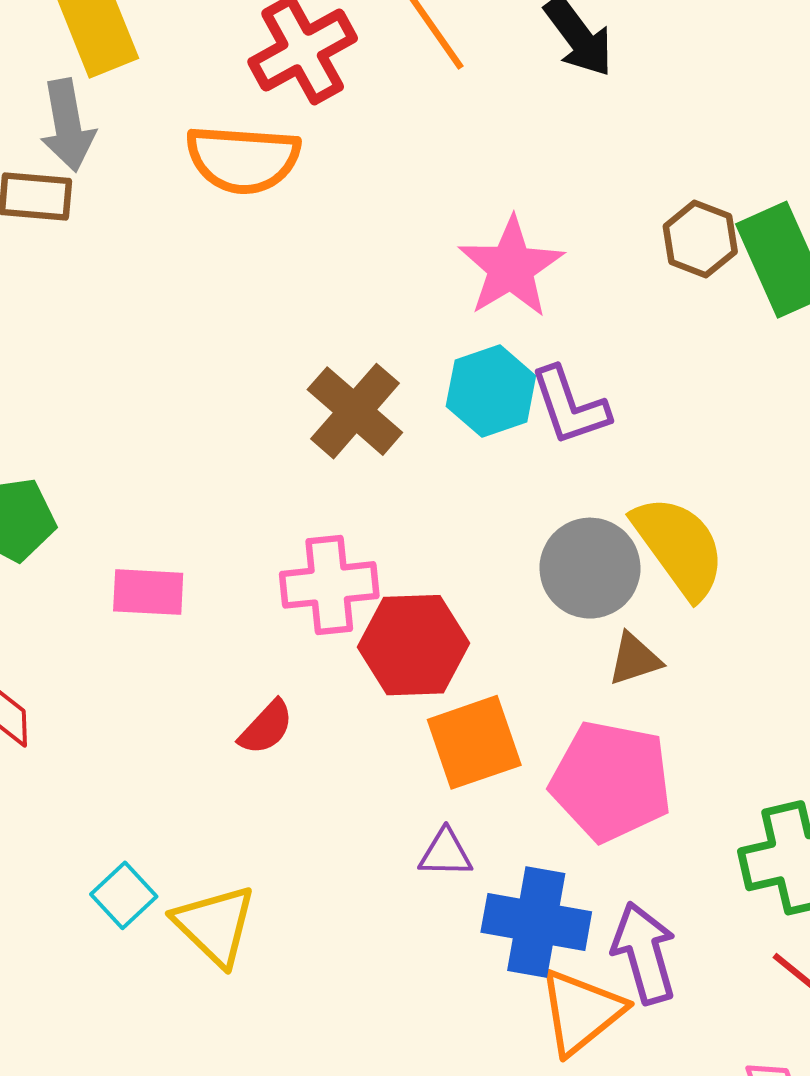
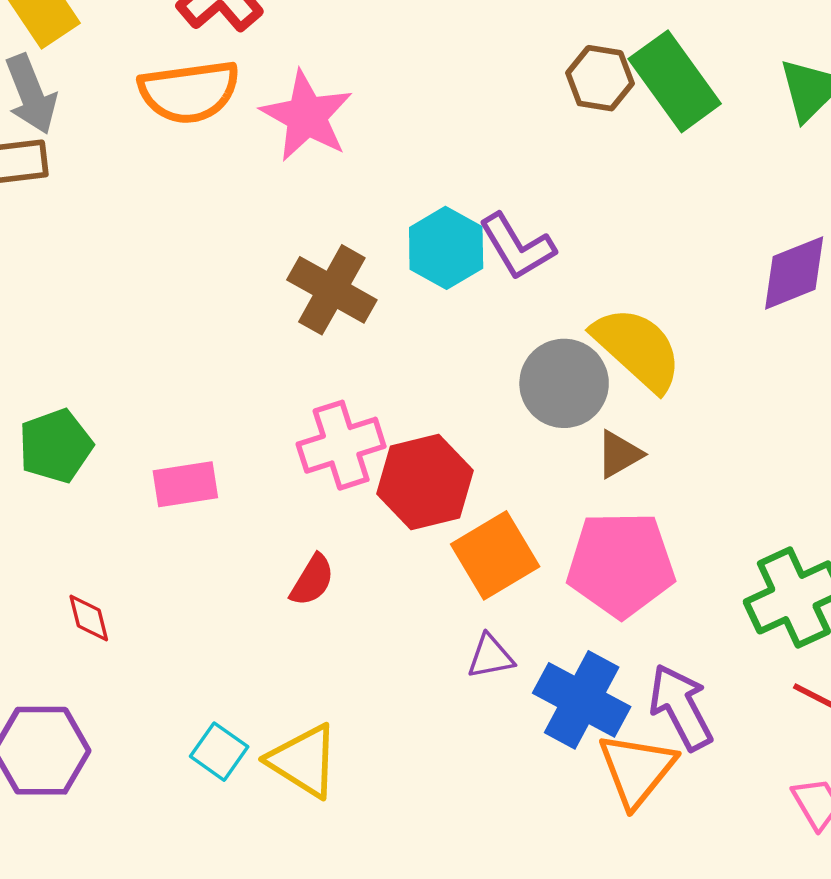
pink star: (511, 267) -> (307, 116), moved
blue cross: (536, 922) -> (582, 700), turned 30

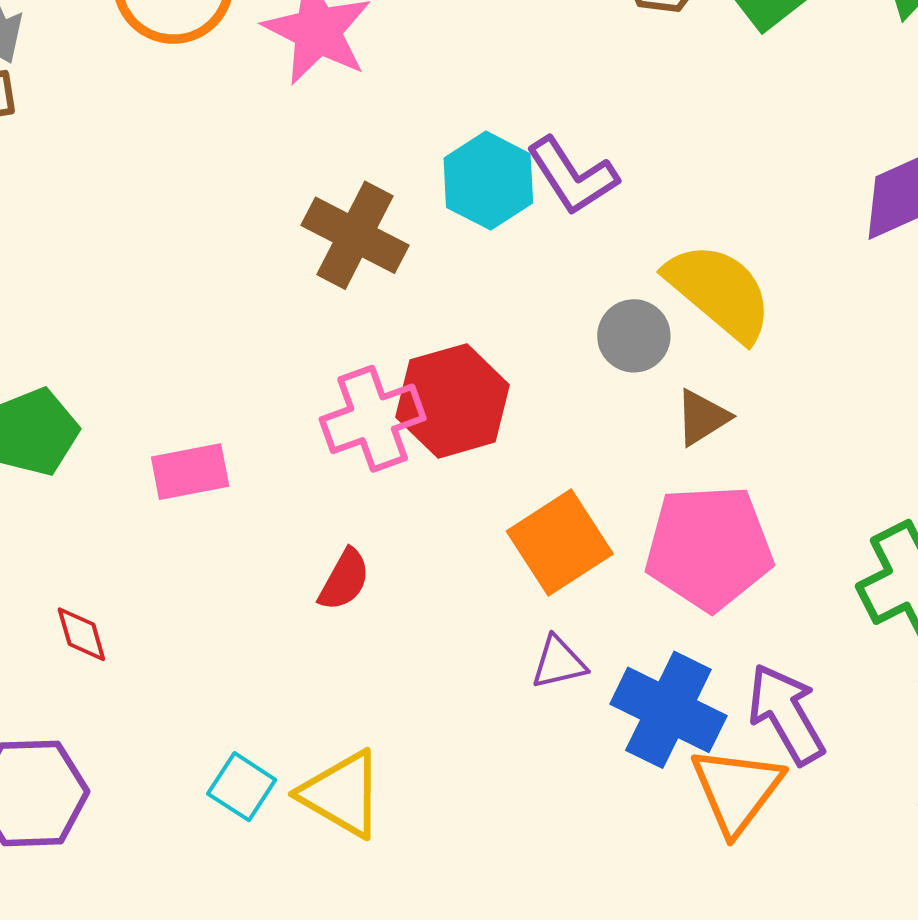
gray circle: (564, 383) -> (634, 336), size x0.7
red hexagon: (425, 482) -> (453, 401), moved

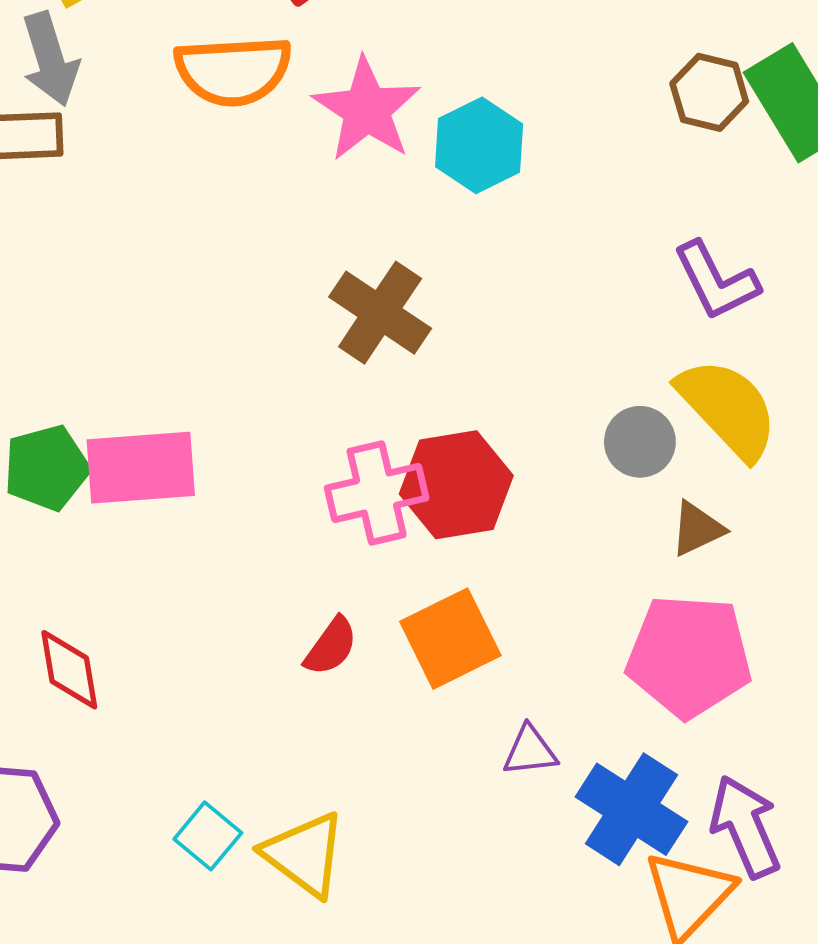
purple L-shape: (572, 176) -> (716, 281), moved
cyan hexagon: (488, 181) -> (479, 145), moved
pink rectangle: (190, 472) -> (141, 468), moved, size x1.5
orange square: (560, 543) -> (450, 639), moved
red diamond: (81, 634) -> (69, 670), size x1.4

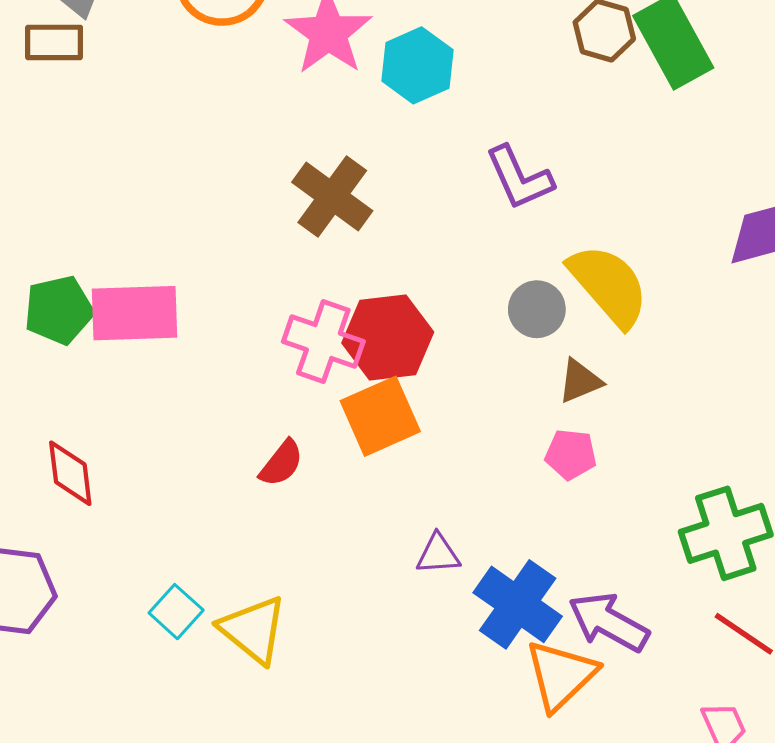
purple L-shape: (716, 281) -> (519, 178), moved
pink cross: (377, 493) -> (323, 342), turned 30
orange square: (450, 639) -> (380, 416), moved
pink pentagon: (689, 656) -> (571, 454), moved, size x0.5
purple arrow: (745, 827) -> (609, 622), turned -40

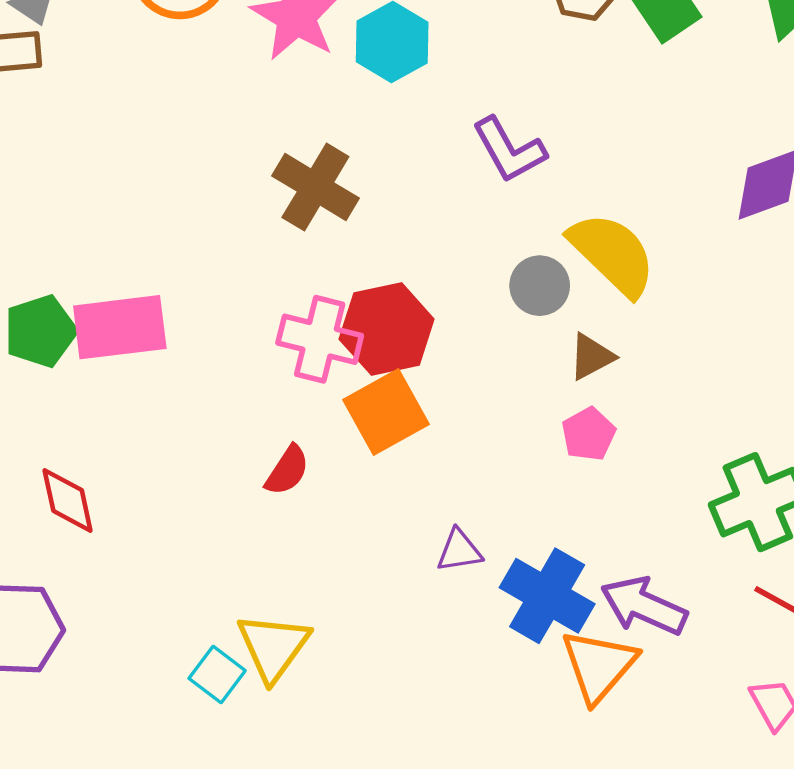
pink pentagon: (571, 454) -> (589, 434), turned -30
cyan square: (176, 612) -> (217, 674), moved
yellow triangle: (253, 630) -> (273, 647), turned 32

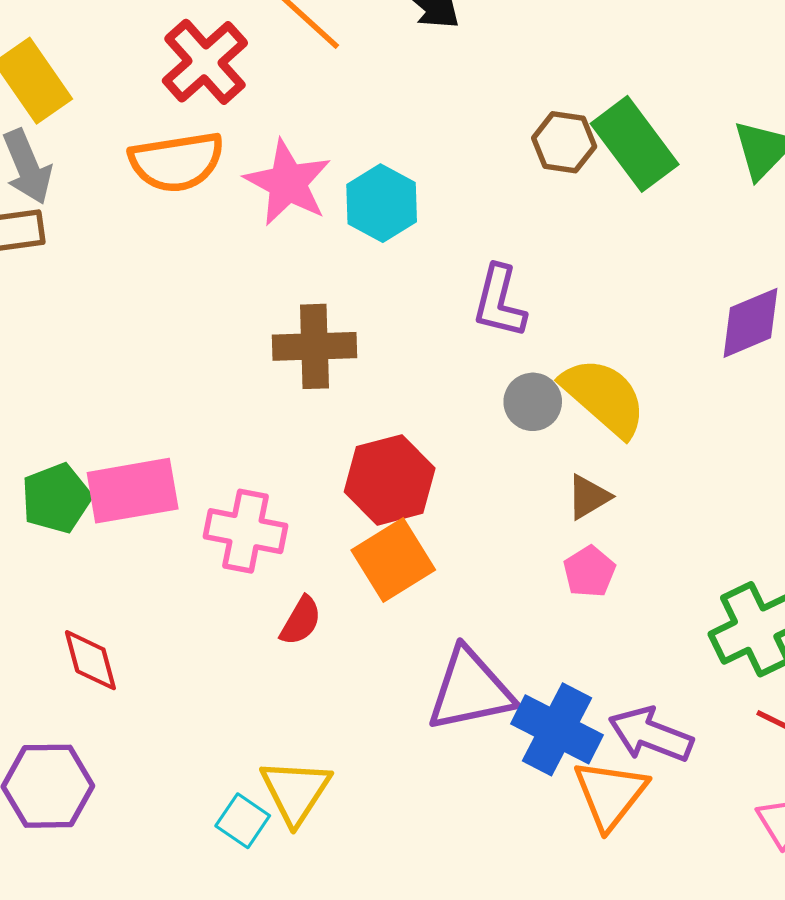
purple L-shape: (509, 150) -> (499, 302), turned 46
brown cross: (315, 187) -> (315, 346), turned -30
gray circle: (540, 286) -> (533, 402), moved
pink cross: (320, 339) -> (245, 531), moved
purple triangle: (459, 551) -> (470, 690), size x2.0

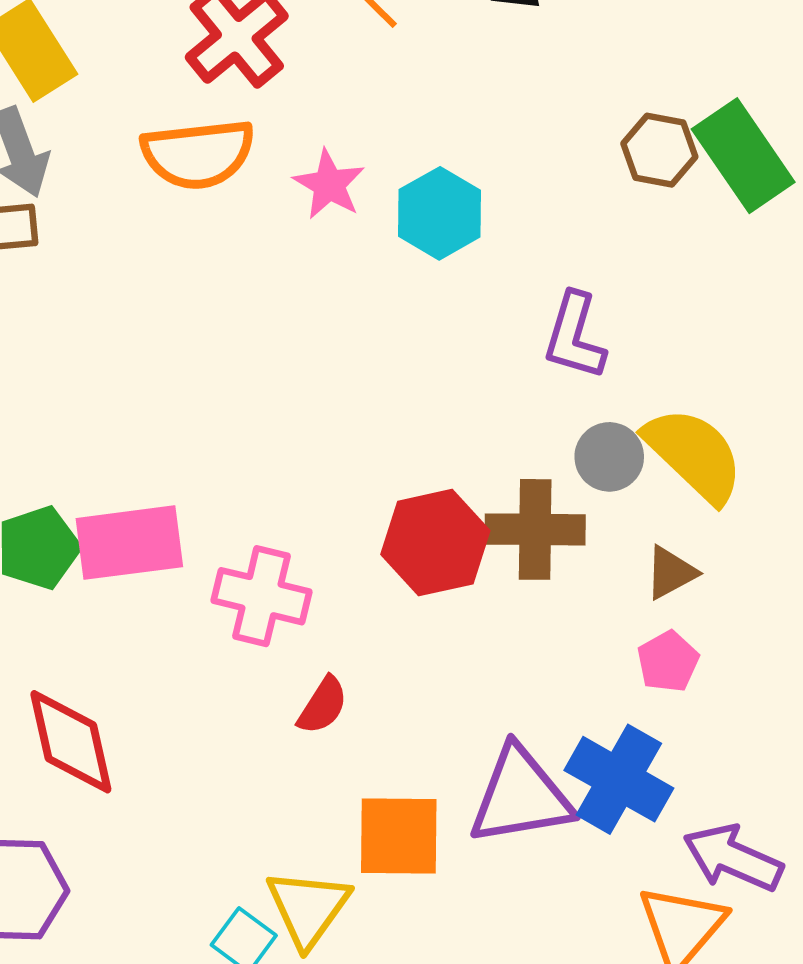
pink star: (288, 183) -> (329, 184), size x0.7
brown cross: (315, 346) -> (535, 529), moved
orange square: (393, 560) -> (399, 836), moved, turned 30
red diamond: (90, 660) -> (71, 742), size x1.4
blue cross: (557, 729) -> (619, 779), moved

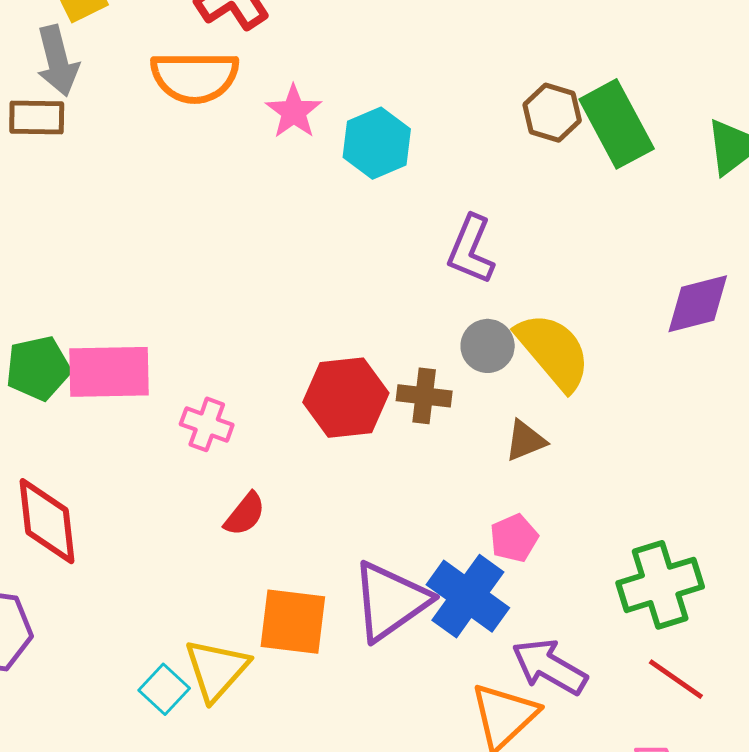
brown cross: (535, 529) -> (424, 396), size x0.7
pink cross: (261, 596) -> (207, 424), size x0.7
pink pentagon: (668, 661) -> (514, 538), moved
purple triangle: (521, 796) -> (390, 601), turned -32

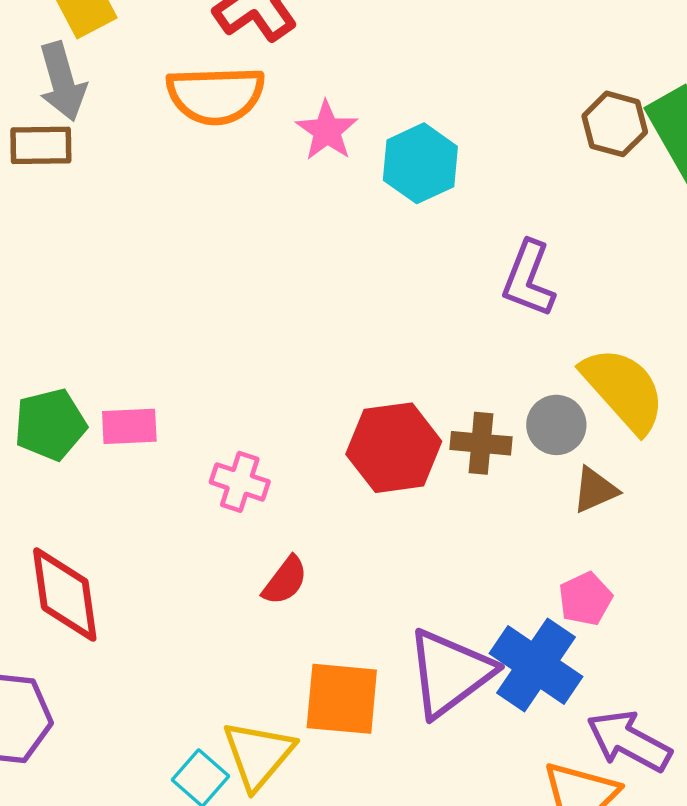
gray circle: (488, 346) -> (556, 425), moved
pink rectangle: (109, 372) -> (129, 426), size x0.6

